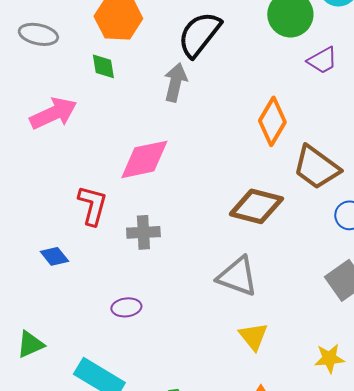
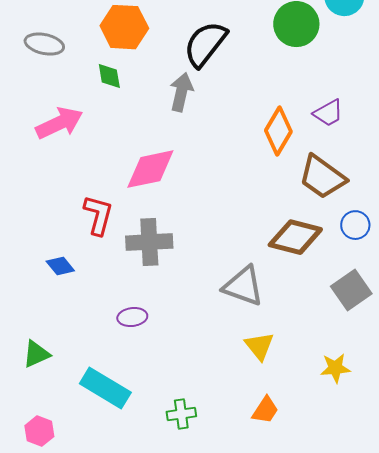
purple trapezoid: (322, 60) -> (328, 113), moved
brown diamond: (256, 206) -> (295, 237), moved
gray cross: (143, 232) -> (149, 242), size x1.4

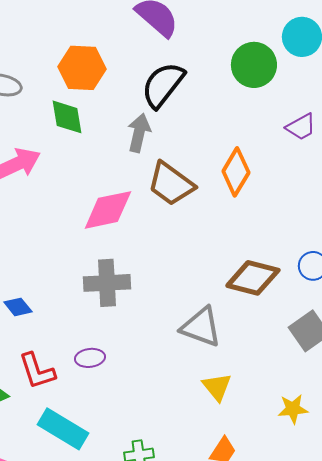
green diamond: (109, 76) -> (67, 117), size x1.4
purple trapezoid: (328, 113) -> (301, 127), moved
brown trapezoid: (322, 177) -> (171, 184), moved
red L-shape: (98, 215) -> (37, 371), moved, turned 147

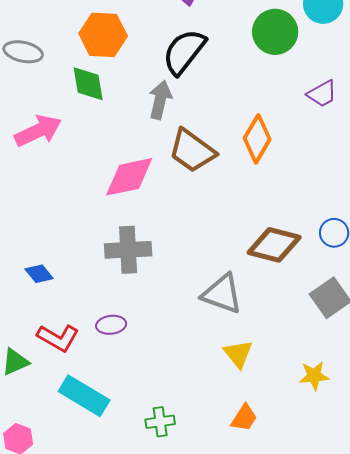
red L-shape: (37, 371) -> (58, 338), turned -42

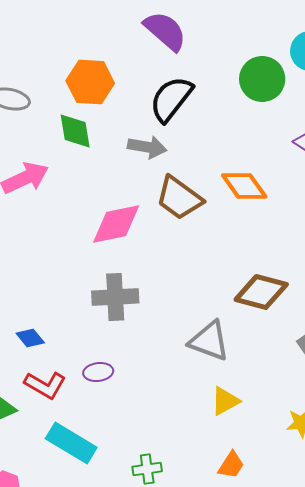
gray arrow: (160, 100) -> (147, 147), turned 87
orange diamond: (257, 139) -> (244, 186), turned -66
blue diamond: (39, 274) -> (30, 338), moved
yellow triangle: (238, 354) -> (225, 401), turned 40

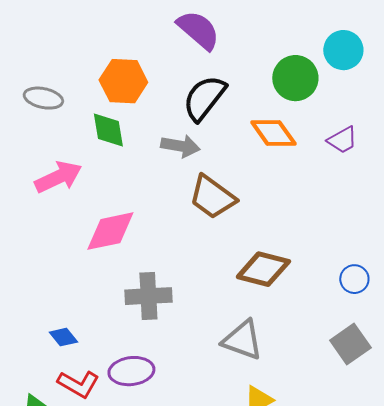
orange diamond: (244, 186) -> (273, 133), moved
pink diamond: (116, 224) -> (110, 231), moved
brown diamond: (261, 292) -> (263, 269), moved
purple ellipse: (98, 372) -> (131, 371), size x1.5

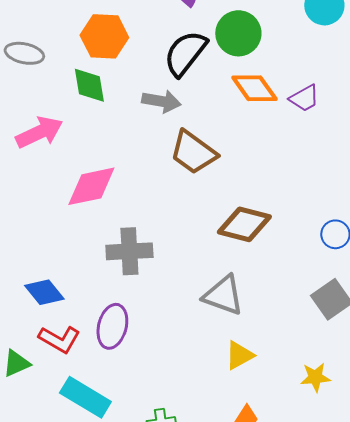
green circle: (295, 78) -> (238, 33), moved
purple trapezoid: (342, 140) -> (304, 98), moved
blue diamond: (63, 337) -> (44, 292), size x1.4
purple ellipse: (131, 371) -> (112, 326), turned -69

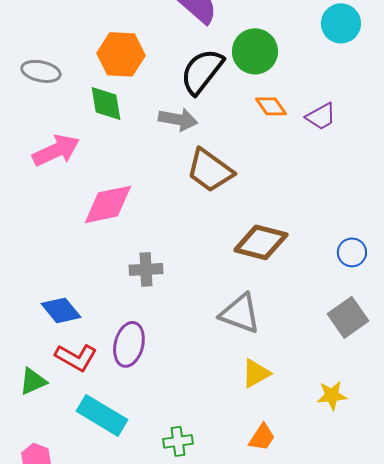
orange diamond: (254, 88) -> (271, 106), size x0.7
gray cross: (129, 251) -> (146, 269), size x0.7

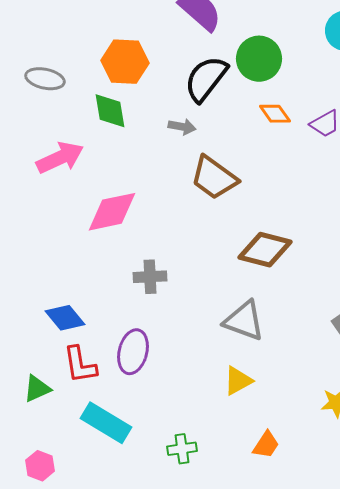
gray arrow: (178, 119) -> (182, 127), size x0.7
red L-shape: (76, 357) -> (80, 365), turned 51
yellow triangle: (256, 373) -> (238, 381), moved

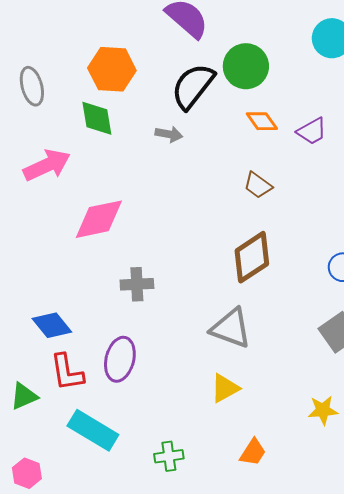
gray ellipse: (45, 79) -> (32, 86), turned 63
brown trapezoid: (214, 178) -> (258, 185), moved, size x0.6
brown diamond: (265, 250) -> (252, 257), turned -48

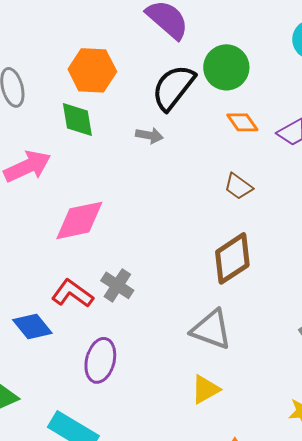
gray cross: (137, 284) -> (117, 285), turned 36
red L-shape: (67, 372) -> (72, 293), moved, turned 135

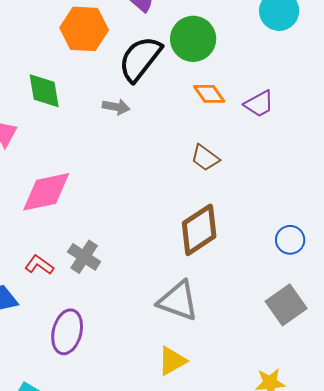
orange hexagon: (92, 70) -> (84, 29), moved
red L-shape: (72, 293) -> (39, 265), size x0.7

